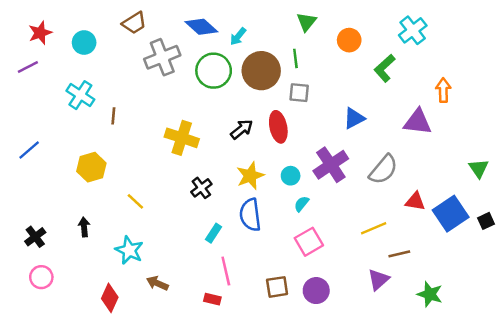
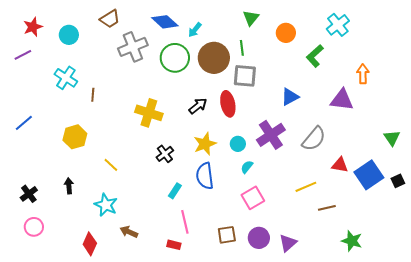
gray square: (299, 93) -> (245, 76), size x1.4
purple triangle: (378, 280) -> (288, 243), moved

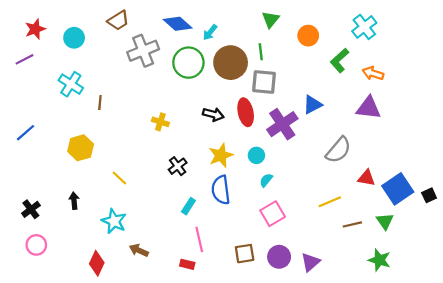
orange arrow: (363, 74) -> (373, 73), moved, turned -72
black arrow: (198, 106) -> (213, 114), turned 54
yellow cross: (149, 113) -> (160, 122), size x0.6
purple cross: (271, 135) -> (282, 124), moved
green triangle: (392, 138) -> (385, 221), moved

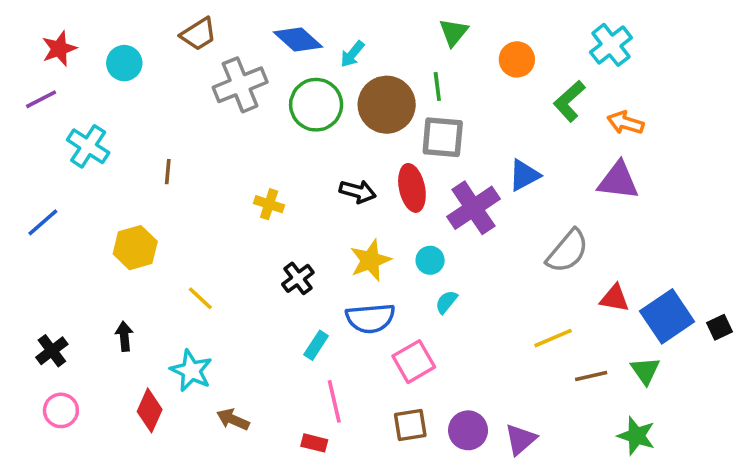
cyan cross: (71, 84) -> (88, 146), moved
blue semicircle: (221, 190) -> (370, 318), turned -88
pink square: (273, 214) -> (414, 362), moved
red diamond: (97, 263) -> (150, 410), moved

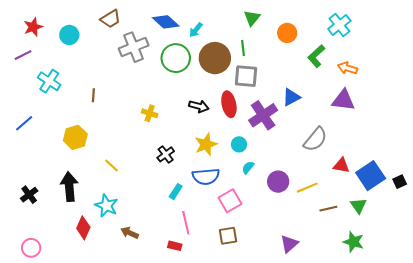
black arrow: (124, 336) -> (69, 187), size x1.8
pink circle: (61, 410) -> (31, 248), moved
purple circle: (468, 430) -> (278, 182), moved

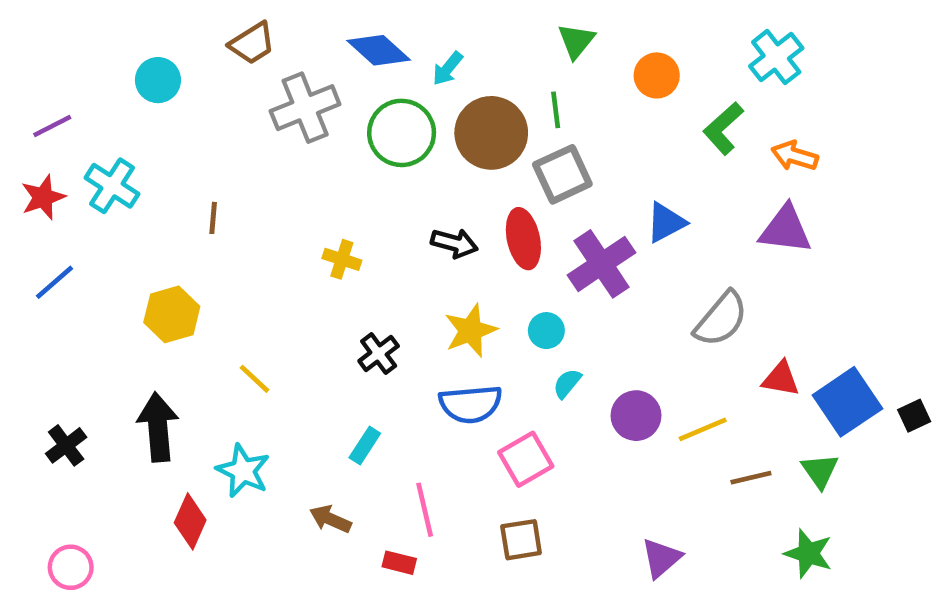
red star: (33, 27) -> (43, 197), moved
gray square: (246, 76) -> (562, 174), turned -30
cyan rectangle: (176, 192) -> (365, 445), moved
brown arrow: (130, 233) -> (330, 519), moved

